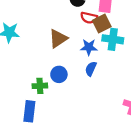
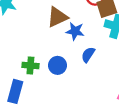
blue star: (89, 47) -> (75, 31), moved
blue circle: (59, 74) -> (58, 65), moved

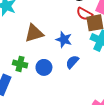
brown triangle: (57, 17) -> (34, 33), moved

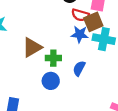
blue star: (64, 40) -> (80, 34), moved
green cross: (20, 64) -> (53, 58), moved

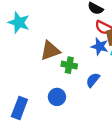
blue circle: (51, 81) -> (57, 97), moved

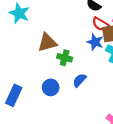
blue semicircle: (93, 80) -> (80, 80), moved

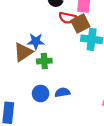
blue star: (95, 42) -> (36, 41), moved
blue semicircle: (80, 80) -> (62, 92), moved, turned 56

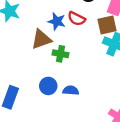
red semicircle: (67, 18) -> (77, 19), moved
blue star: (36, 41) -> (57, 21), moved

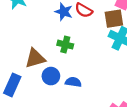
brown triangle: (41, 39) -> (35, 58), moved

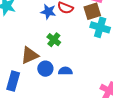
green cross: (65, 45) -> (54, 40), turned 32

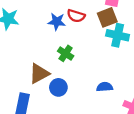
blue semicircle: (65, 71) -> (105, 87), moved

